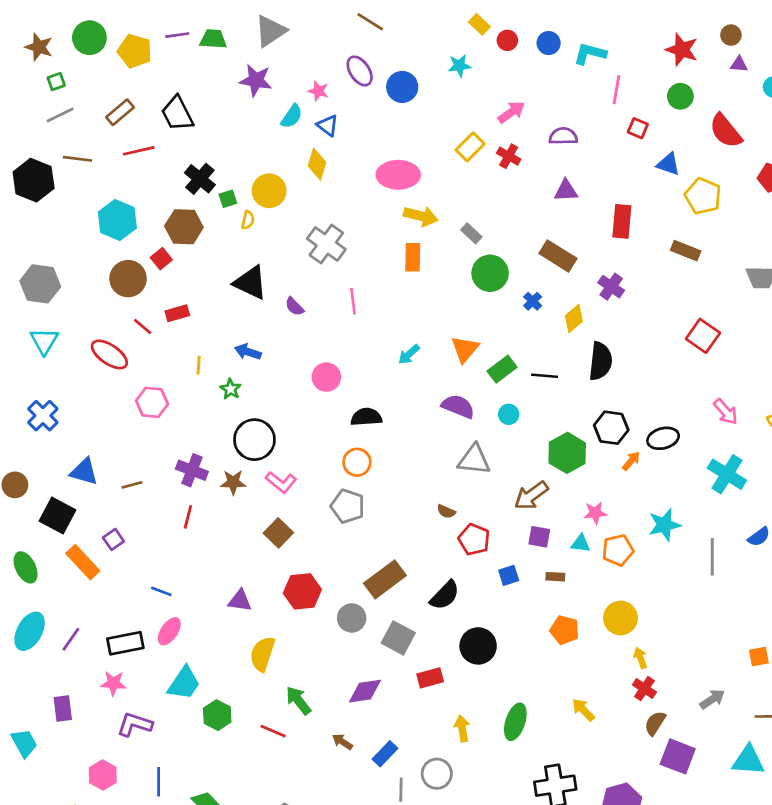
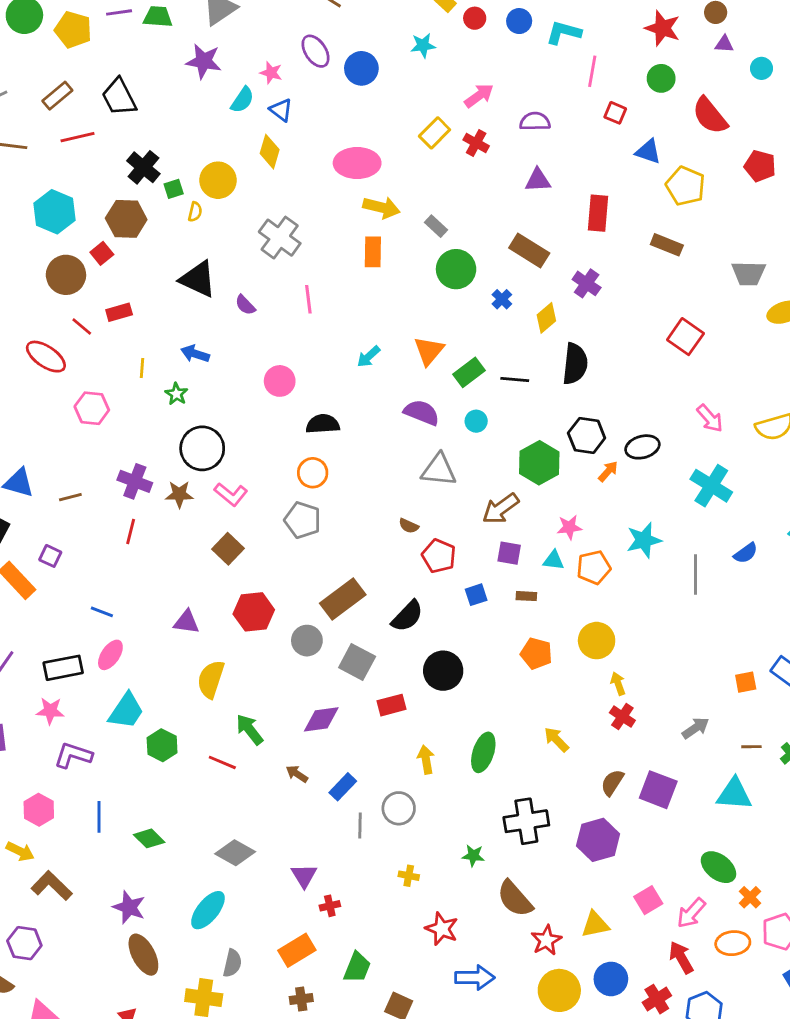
purple square: (113, 539) -> (50, 556), turned -30
brown semicircle: (655, 723) -> (612, 783), moved

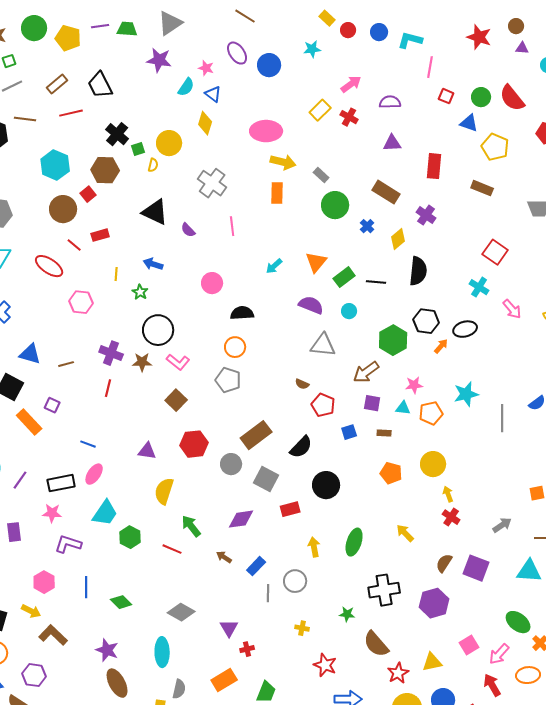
green circle: (661, 78) -> (481, 97), moved
cyan cross: (711, 486) -> (479, 287), moved, size x0.7
cyan ellipse: (208, 910) -> (162, 652), turned -40

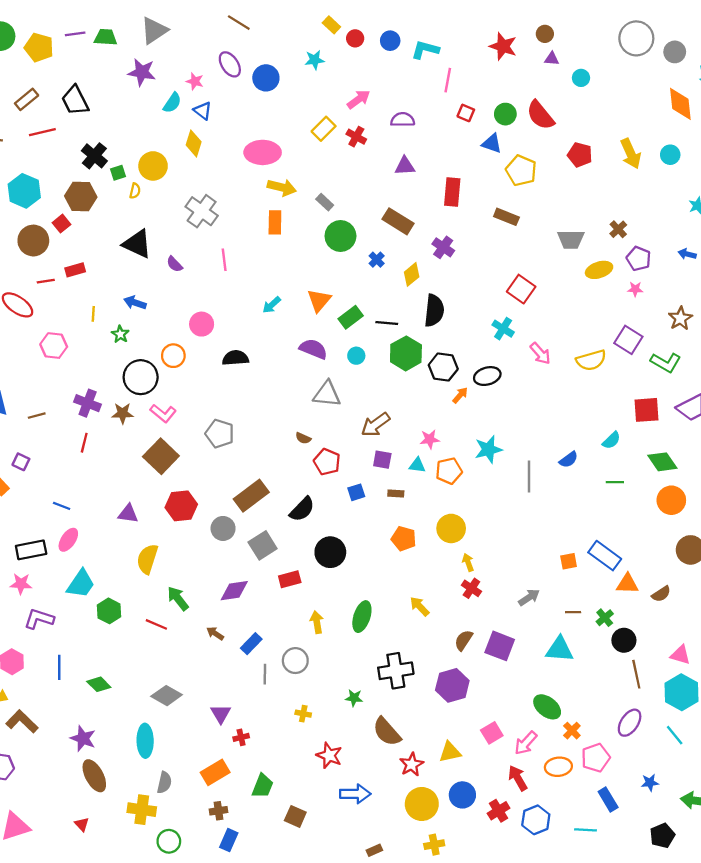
red line: (74, 245) -> (46, 281), turned -49
green hexagon: (393, 340) -> (406, 353), moved
orange circle: (235, 347) -> (173, 356), moved
brown square: (176, 400) -> (161, 456), size x1.4
gray square: (266, 479) -> (263, 545), turned 30

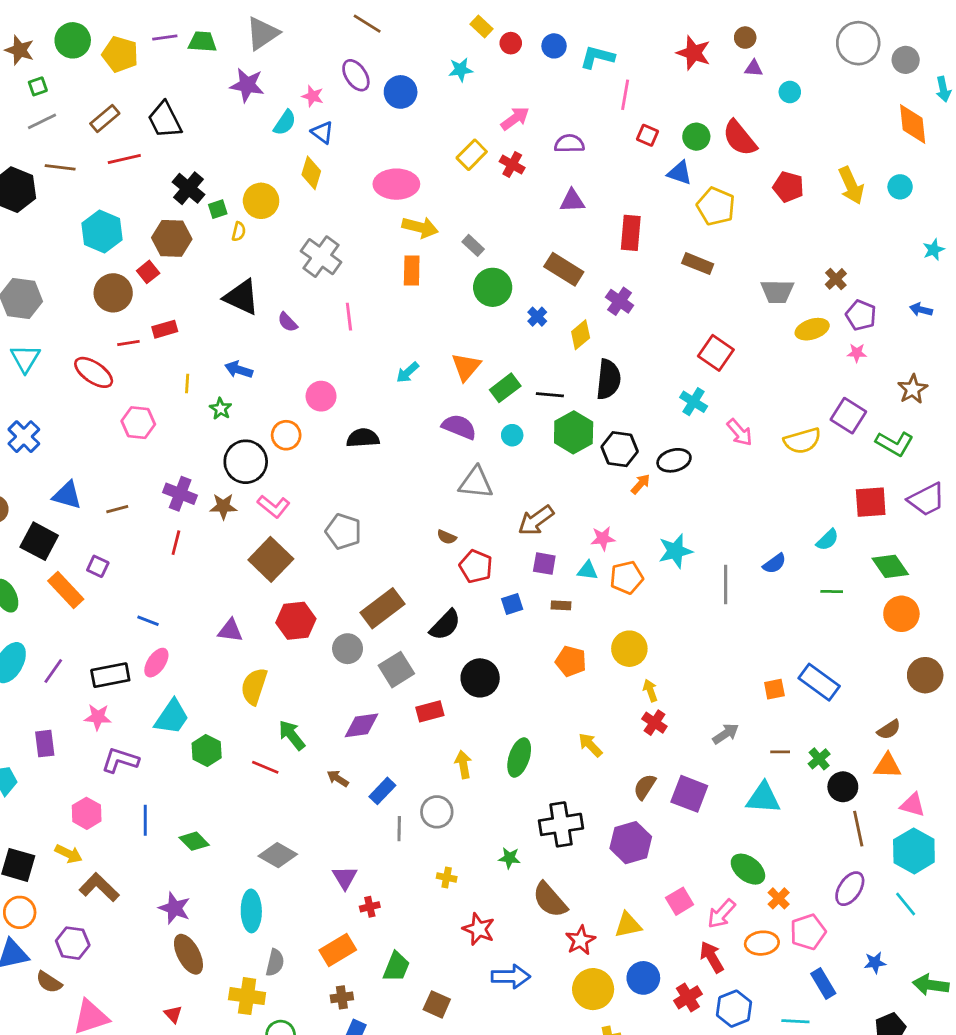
orange triangle: (627, 584) -> (887, 766), moved

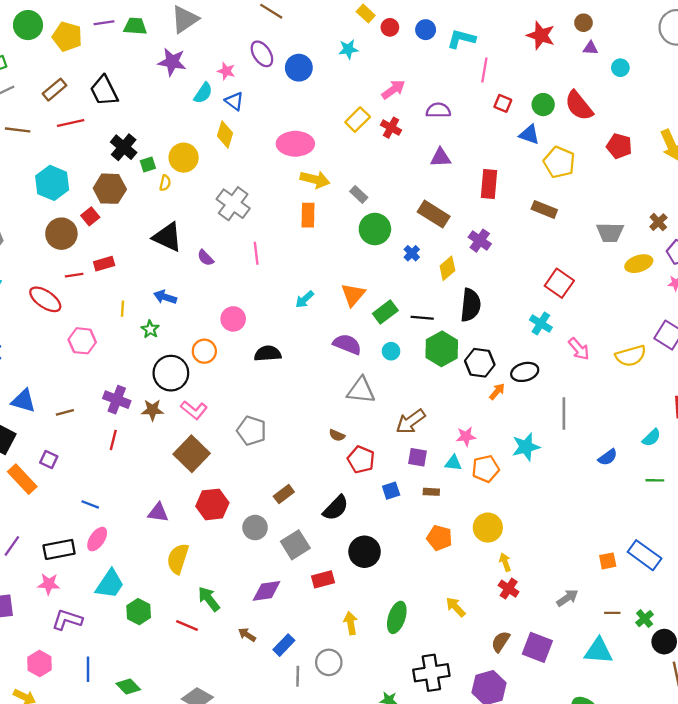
gray line: (726, 584) -> (564, 413), moved
brown rectangle: (382, 608) -> (284, 494), size x0.6

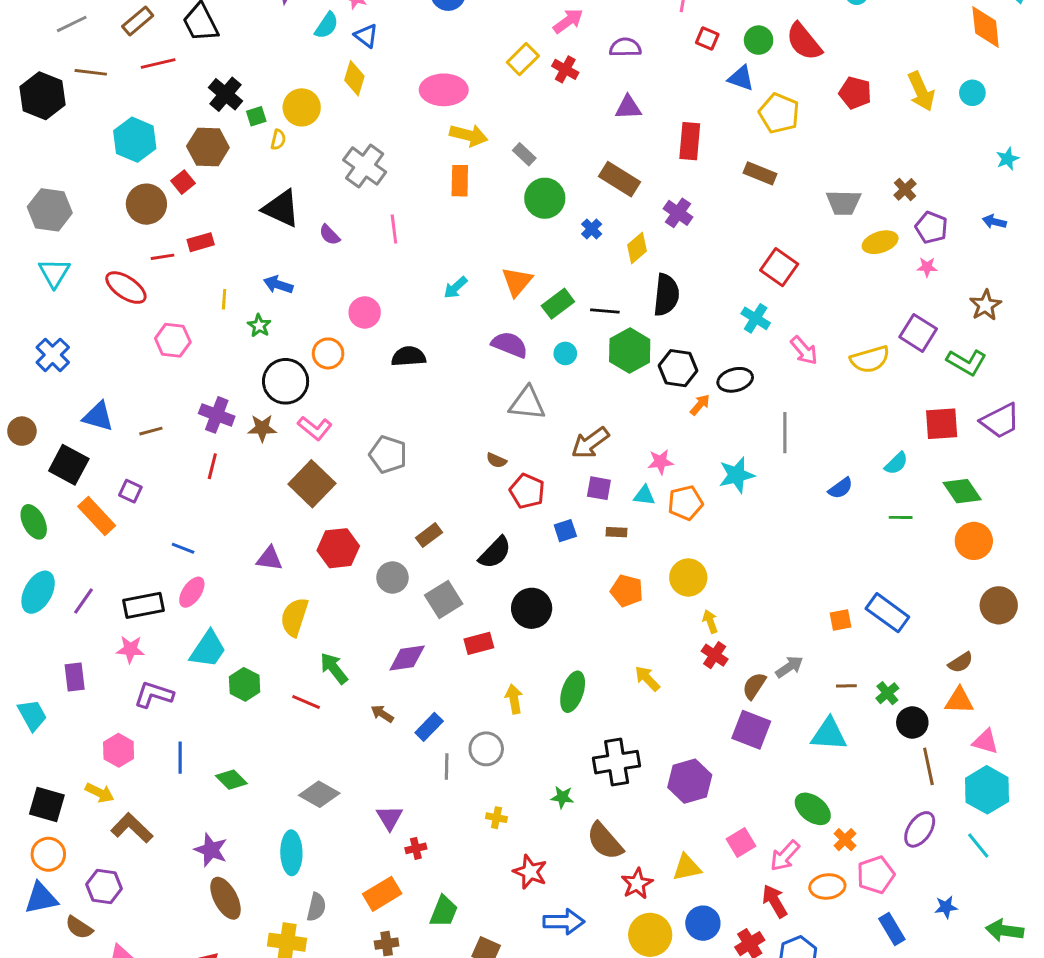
brown semicircle: (501, 642) -> (754, 686), moved

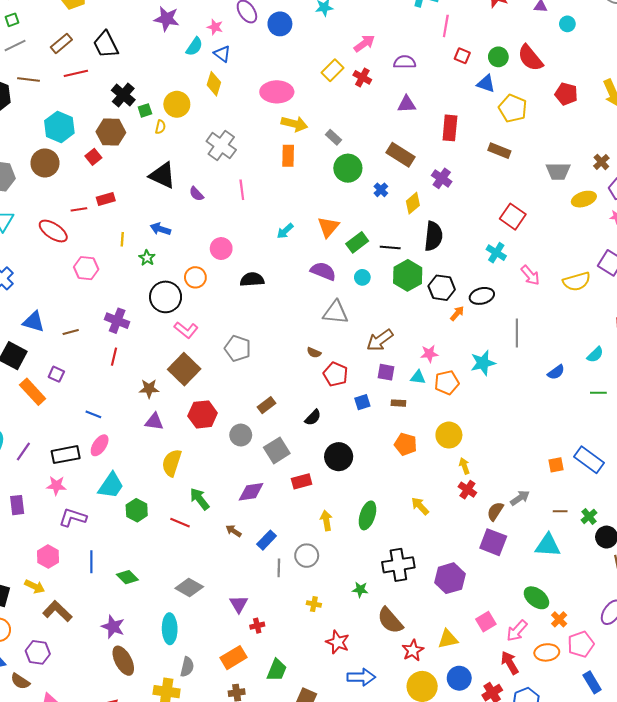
brown circle: (146, 204) -> (45, 163), moved
brown star: (262, 428) -> (149, 389), moved
black semicircle: (495, 553) -> (313, 418), size x0.7

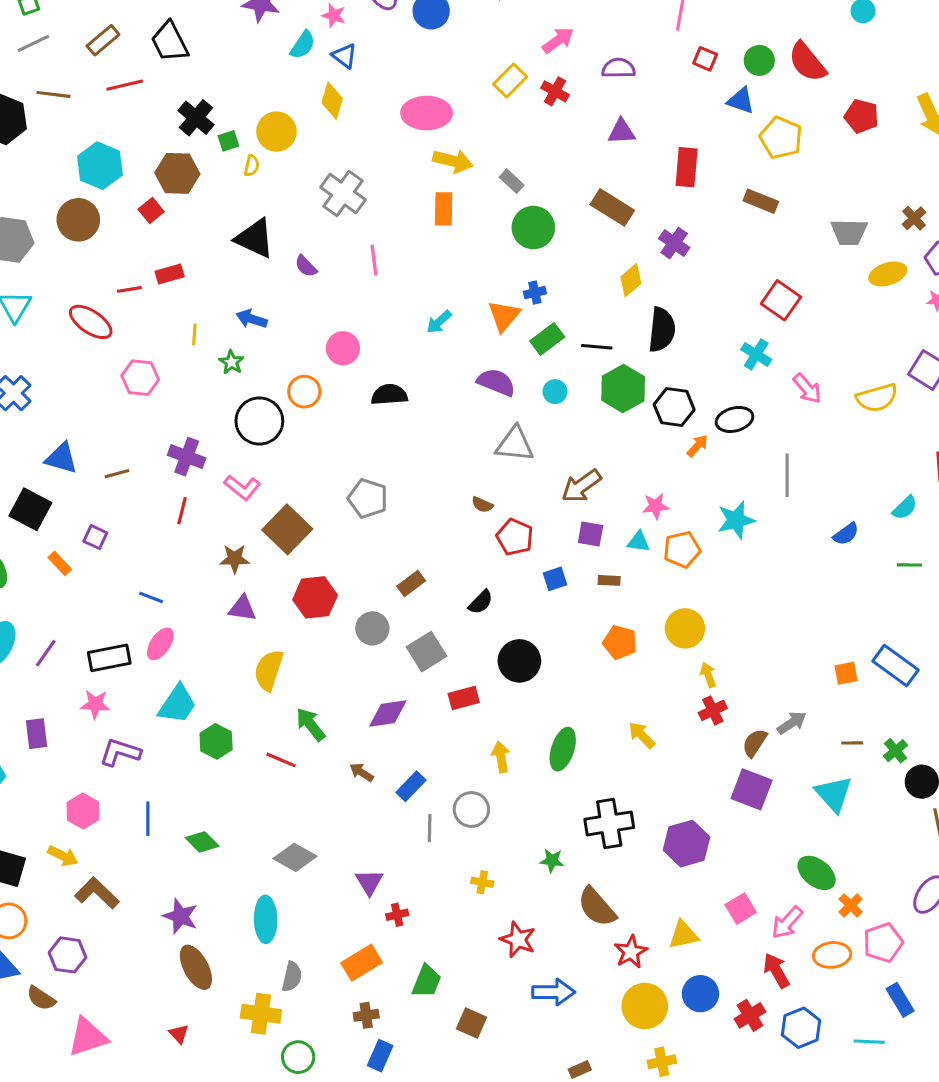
blue cross: (381, 190) -> (535, 293), moved, turned 32
pink L-shape: (186, 330) -> (242, 488), moved
orange rectangle: (33, 392) -> (60, 563), size x0.6
red cross: (467, 490) -> (713, 710), turned 30
cyan triangle: (548, 545) -> (834, 794), turned 44

